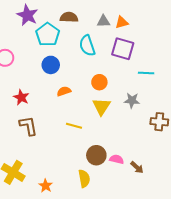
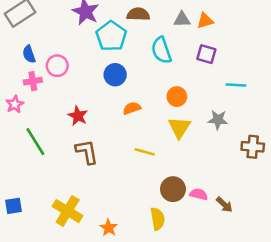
purple square: (123, 49) -> (206, 54), size x0.7

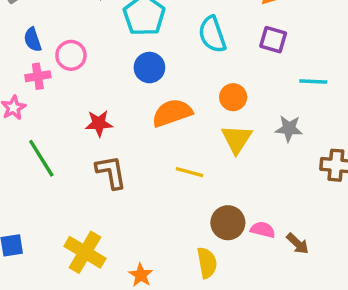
orange semicircle: (132, 108) -> (172, 113), size x1.6
red star: (78, 116) -> (99, 123), turned -30

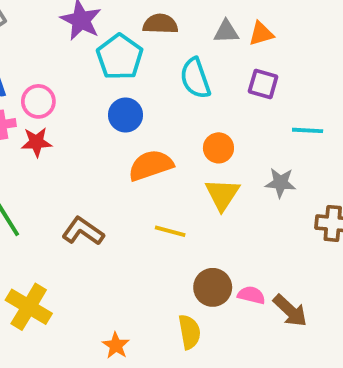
red star: (99, 123) -> (36, 142), moved
brown L-shape: (111, 172) -> (83, 231), turned -45
brown arrow: (298, 244) -> (290, 311), size x1.4
yellow cross: (85, 252) -> (29, 307), moved

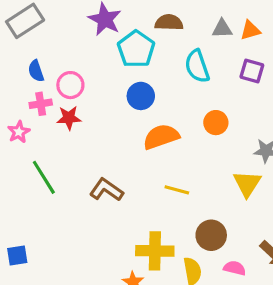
yellow triangle: (222, 194) -> (247, 184), moved
pink semicircle: (251, 295) -> (235, 268), moved
yellow cross: (29, 307) -> (155, 251), moved, turned -30

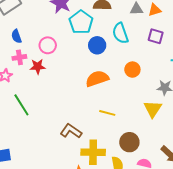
pink circle: (70, 85) -> (48, 45), moved
blue circle: (141, 96) -> (97, 45), moved
brown L-shape: (106, 190) -> (71, 131), moved

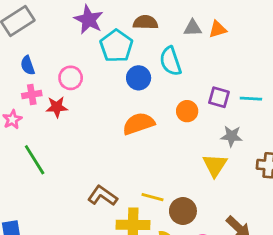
purple square: (156, 36) -> (219, 97), moved
yellow line: (107, 113) -> (152, 197), moved

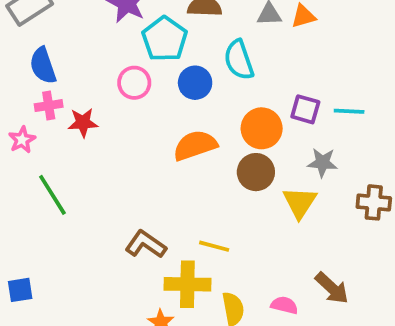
blue semicircle: (28, 65) -> (43, 66), size x1.4
pink circle: (71, 78) -> (134, 83), moved
orange circle: (187, 111) -> (262, 128), size x1.4
brown circle: (183, 211) -> (256, 172), moved

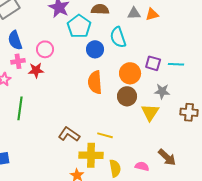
pink circle: (134, 83) -> (45, 49), moved
orange semicircle: (195, 145) -> (95, 82), turned -75
green line: (52, 195) -> (20, 108), turned 40

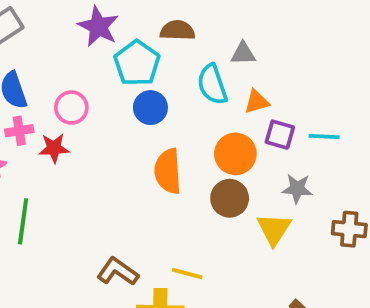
gray triangle: (134, 13) -> (243, 54), moved
orange triangle: (152, 14) -> (257, 102), moved
blue circle: (95, 49) -> (150, 108), moved

